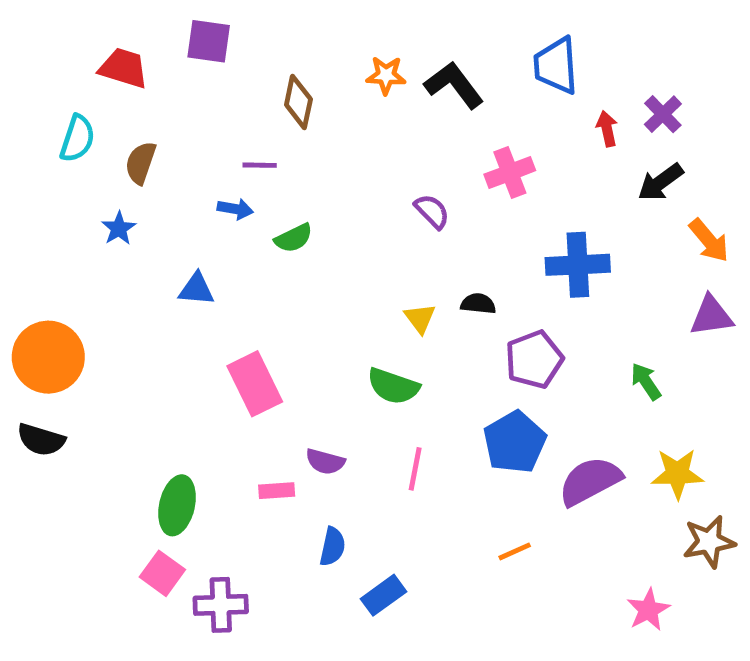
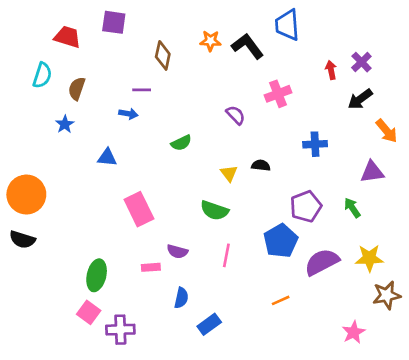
blue trapezoid: (556, 66) -> (287, 25), moved
green semicircle: (294, 238) -> (181, 143), moved
blue cross: (578, 265) -> (315, 144), size x0.7
purple triangle: (711, 316) -> (372, 172), moved
purple pentagon: (534, 360) -> (306, 206), moved

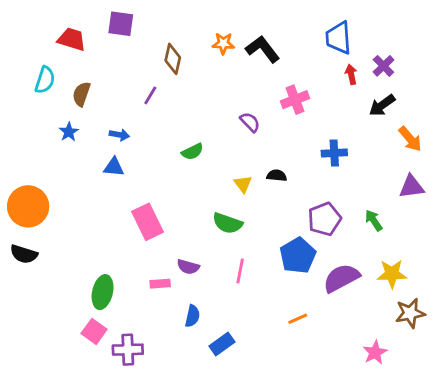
blue trapezoid: (287, 25) -> (338, 38), moved
purple line: (142, 90) -> (150, 95), turned -60
blue arrow: (128, 114) -> (119, 135), moved
purple triangle: (372, 172) -> (412, 187), moved

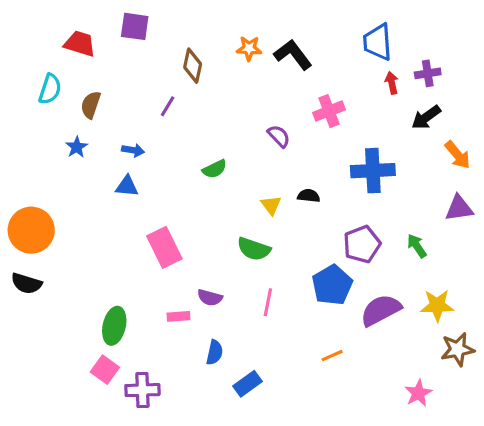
purple cross: (383, 66) -> (428, 73), turned 35
blue cross: (334, 153) -> (373, 171), size x1.5

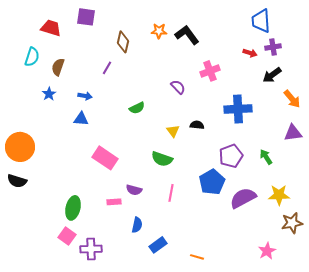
blue trapezoid: (378, 42) -> (261, 21), moved
red arrow: (392, 83) -> (250, 53), turned 120
pink rectangle: (164, 247) -> (105, 158), turned -30
orange line: (332, 356) -> (197, 257), moved, turned 40

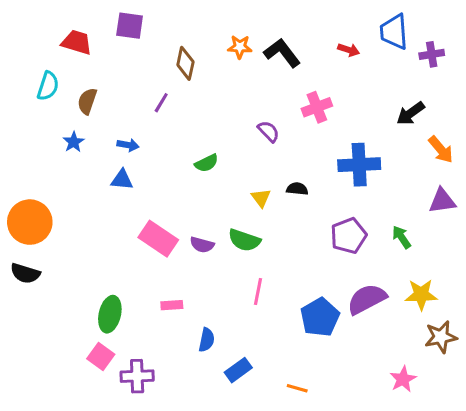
purple cross: (273, 47) -> (432, 54), moved
red arrow: (250, 53) -> (349, 50), moved
blue pentagon: (212, 182) -> (320, 317), moved
purple semicircle: (134, 190) -> (202, 245), moved

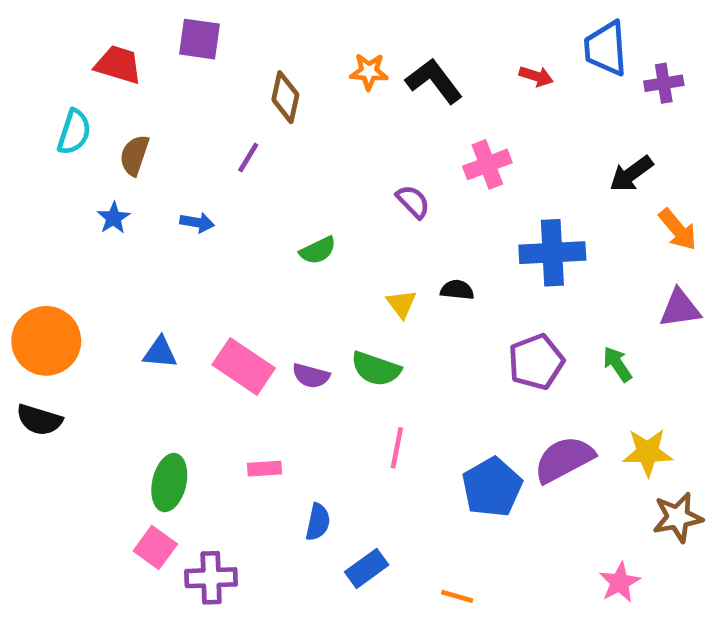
blue triangle: (122, 180) -> (160, 353), moved

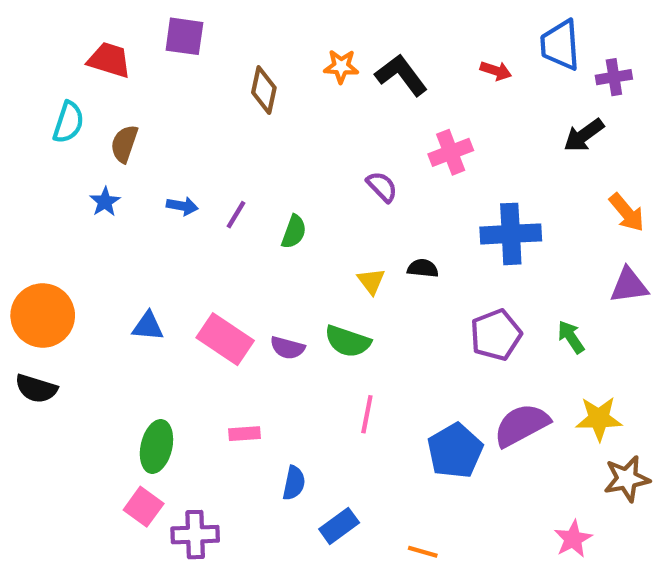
purple line: (248, 158) -> (236, 215), moved
black arrow: (631, 174) -> (584, 135), moved
green semicircle: (318, 250) -> (294, 232), turned -44

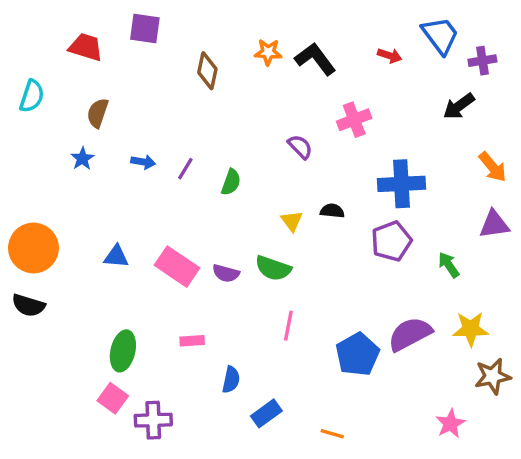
blue trapezoid: (560, 45) -> (440, 35), turned 147
cyan semicircle: (68, 122) -> (32, 96), moved
purple pentagon: (496, 335) -> (391, 241), moved

